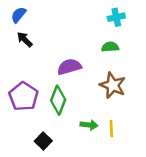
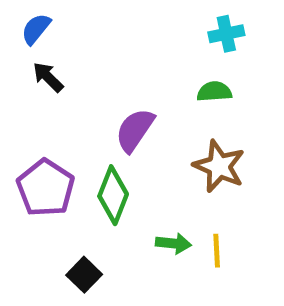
purple semicircle: (69, 67) -> (135, 130), turned -40

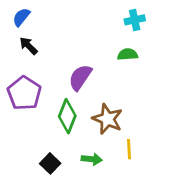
brown star: (219, 166) -> (107, 119), moved
purple pentagon: (46, 188) -> (24, 93), moved
green arrow: (173, 243) -> (92, 159), moved

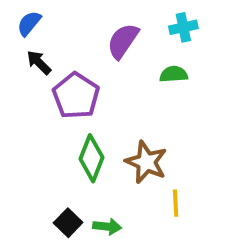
purple semicircle: (80, 77) -> (123, 41), moved
purple pentagon: (24, 93) -> (76, 96), moved
green arrow: (92, 159) -> (107, 227), moved

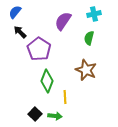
green semicircle: (174, 74) -> (89, 38), turned -72
brown star: (146, 162) -> (86, 70), moved
yellow line: (176, 203) -> (65, 97), moved

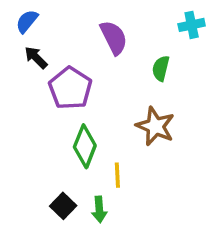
cyan cross: (94, 14) -> (192, 25), moved
purple semicircle: (63, 21) -> (114, 38), turned 120
green arrow: (55, 116) -> (99, 209), turned 80

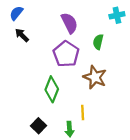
purple pentagon: (70, 88) -> (66, 54), moved
yellow line: (117, 175) -> (83, 113), moved
green arrow: (99, 209) -> (69, 129), moved

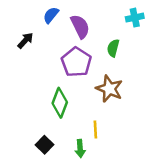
blue semicircle: (16, 13) -> (51, 15), moved
black arrow: (22, 35) -> (25, 40), turned 88

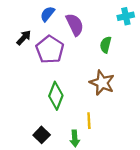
purple pentagon: (76, 62) -> (50, 49), moved

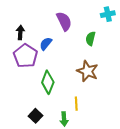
blue semicircle: (47, 14) -> (46, 44), moved
black arrow: (24, 38) -> (20, 32), turned -40
purple pentagon: (50, 49) -> (25, 56), moved

